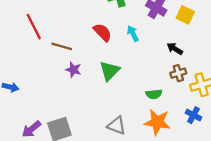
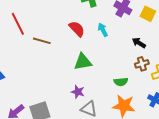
purple star: (73, 70) -> (78, 92), moved
green triangle: (110, 71) -> (83, 62), turned 36

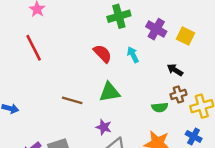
brown line: (42, 41) -> (72, 100), moved
green semicircle: (121, 82) -> (160, 107), moved

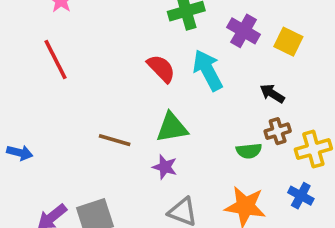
cyan arrow: (133, 55) -> (208, 70), size x1.6
purple star: (104, 127) -> (165, 167), moved

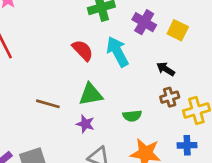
green semicircle: (249, 151) -> (132, 116), moved
blue cross: (301, 196) -> (187, 145), turned -30

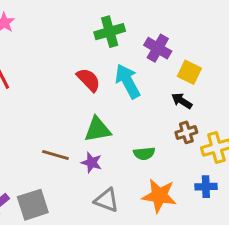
yellow square: (178, 30) -> (189, 72), moved
brown line: (48, 104) -> (55, 155), moved

